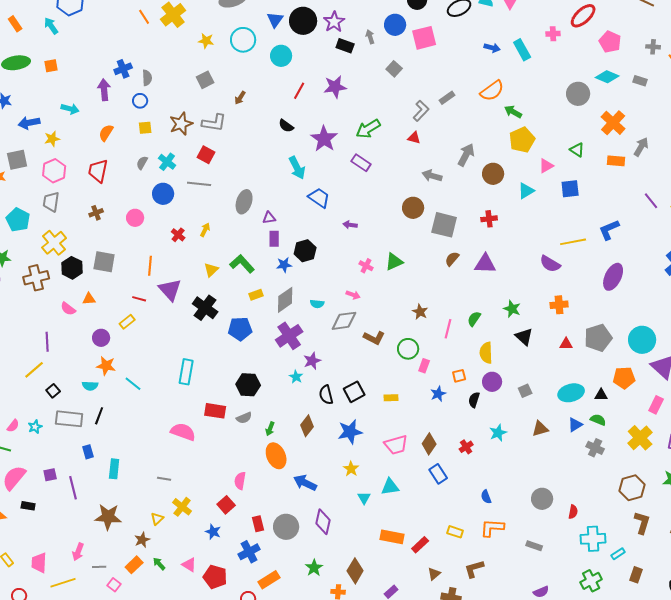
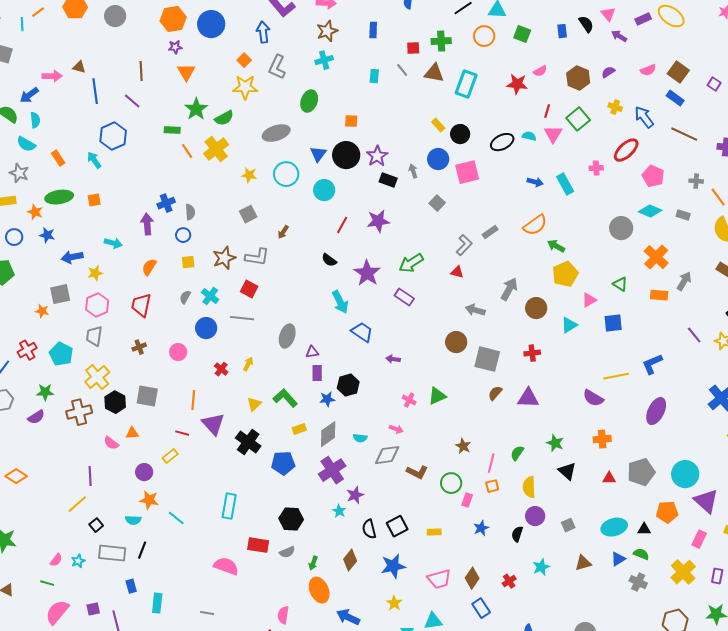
orange square: (459, 376) -> (492, 486), moved

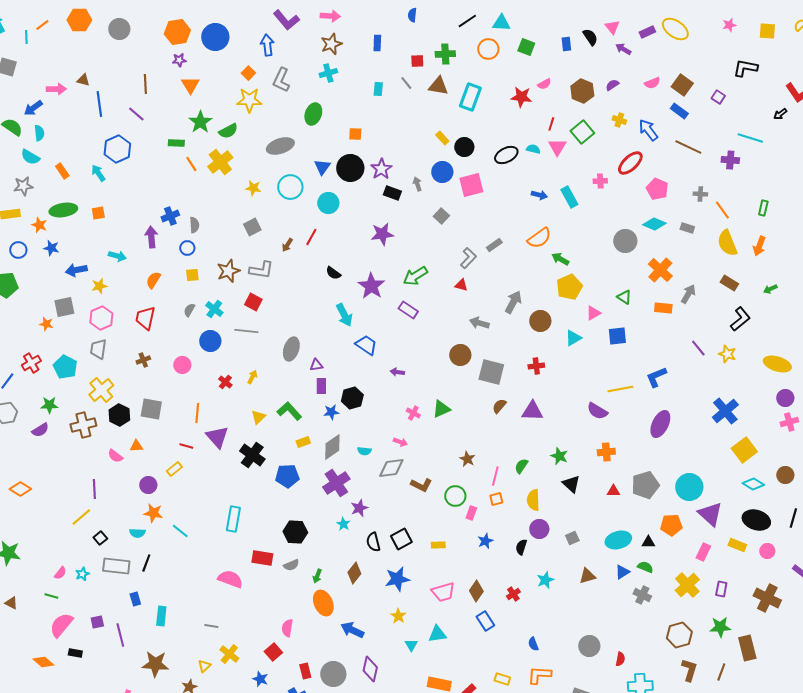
gray star: (19, 173) -> (23, 186), turned -30
red line: (342, 225) -> (311, 237), moved

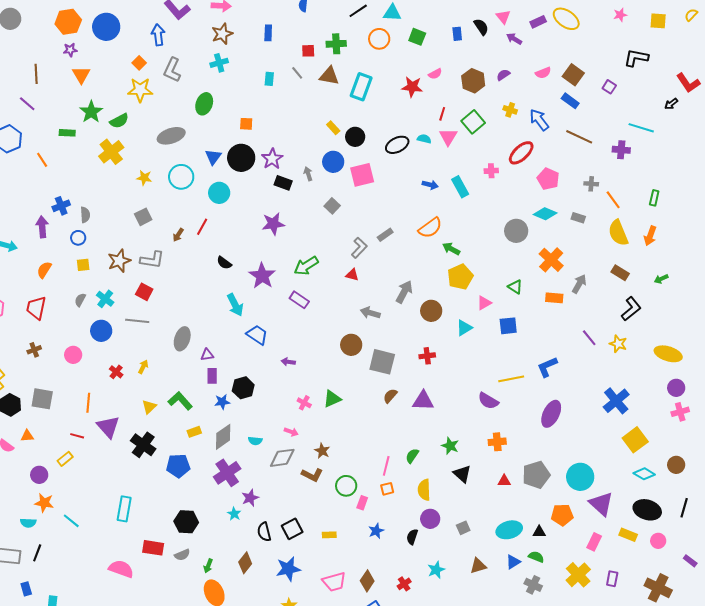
orange line: (191, 164) -> (42, 160), moved
brown star: (467, 459) -> (322, 451), moved

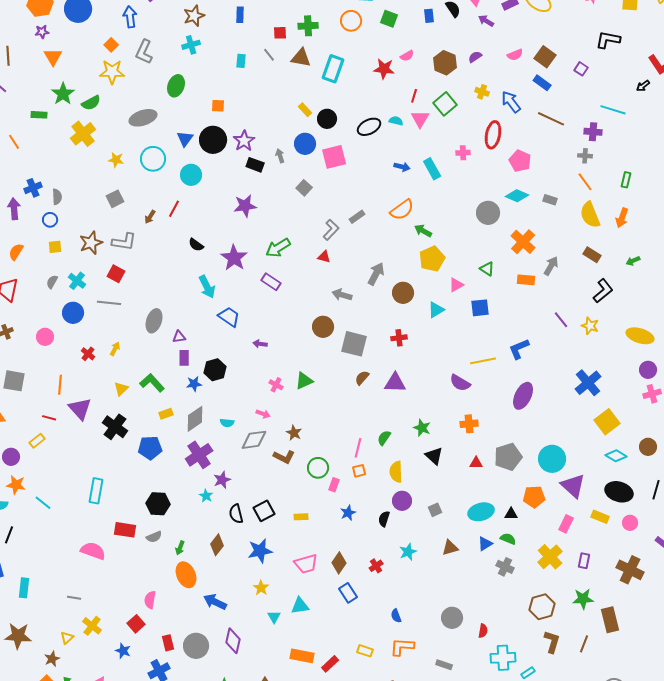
red ellipse: (521, 153) -> (493, 135), turned -36
gray cross: (591, 184) -> (585, 156), moved

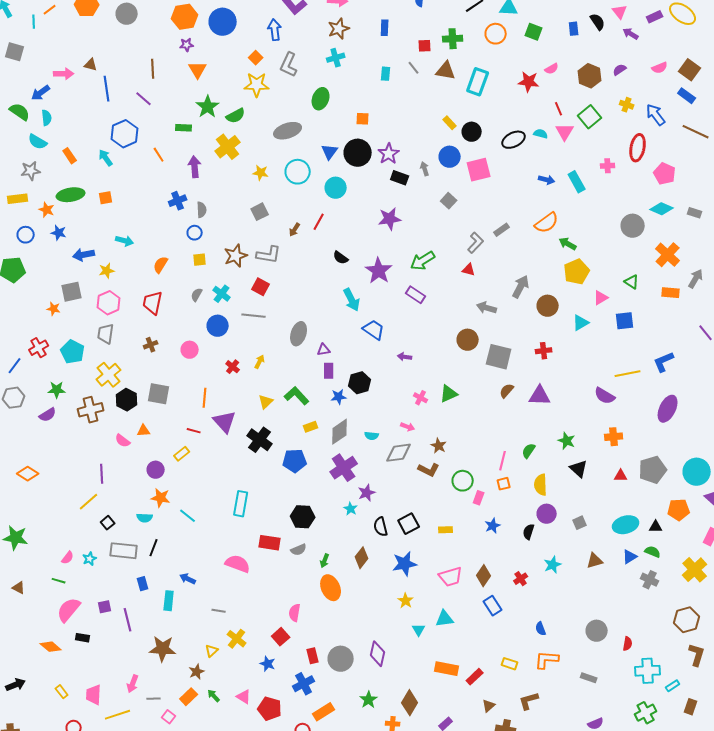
red line: (414, 96) -> (559, 109), turned -40
purple arrow: (14, 209) -> (195, 167), moved
blue arrow: (215, 602) -> (188, 579), moved, size x0.7

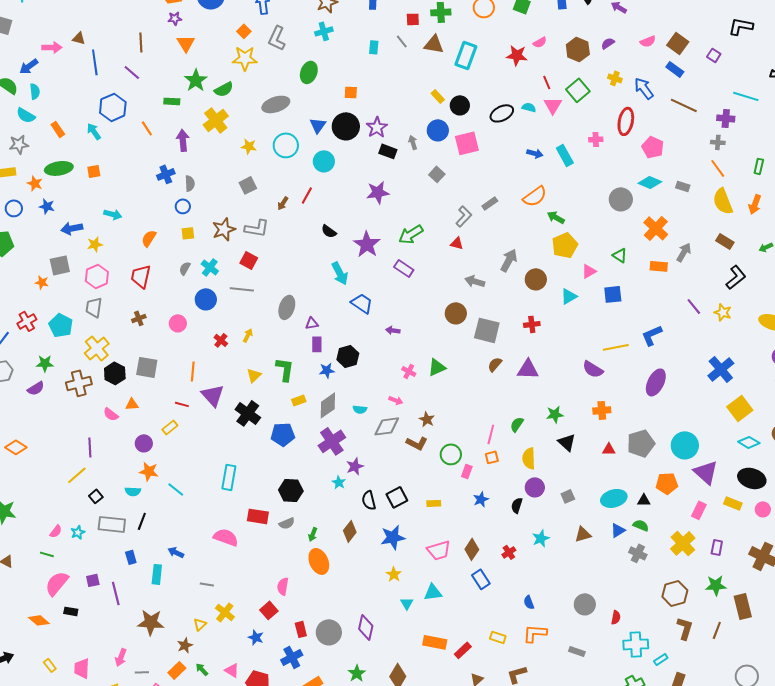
green L-shape: (297, 396) -> (285, 369), turned 50
green star: (567, 441) -> (555, 414), turned -30

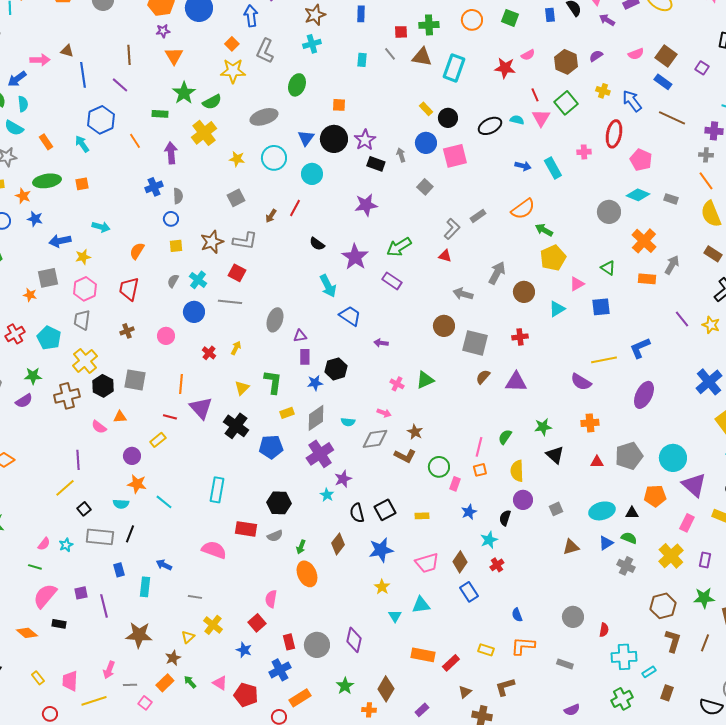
cyan star: (541, 538) -> (489, 540), moved

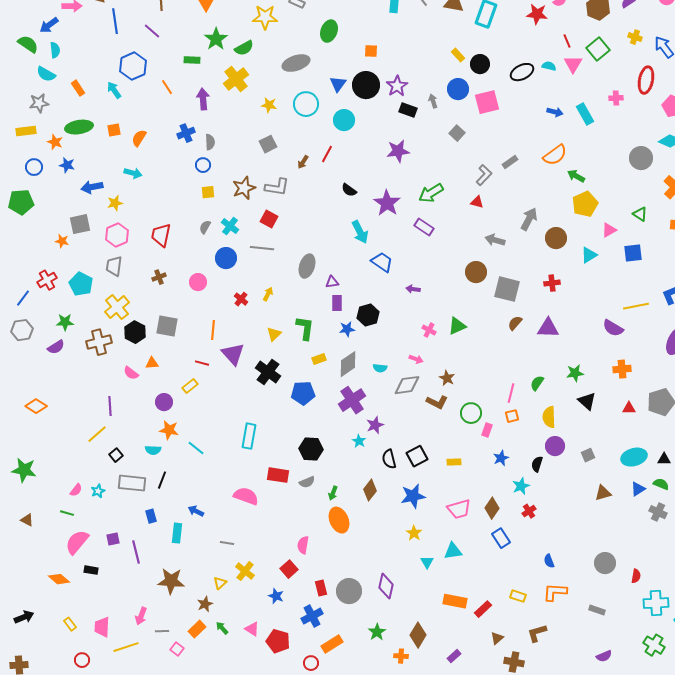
orange semicircle: (137, 251) -> (139, 138), moved
green cross: (622, 699) -> (654, 645), turned -30

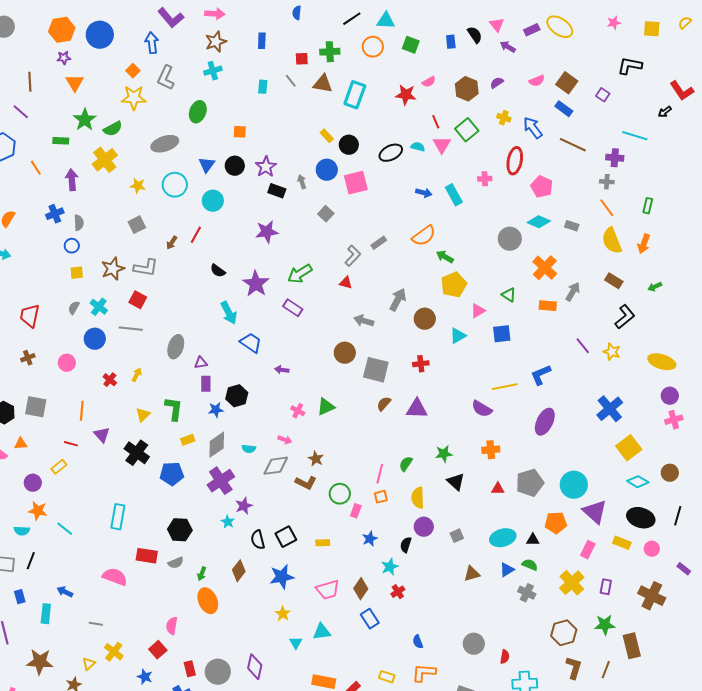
black circle: (366, 85) -> (235, 166), size x0.7
purple triangle: (233, 354) -> (102, 435), size x0.7

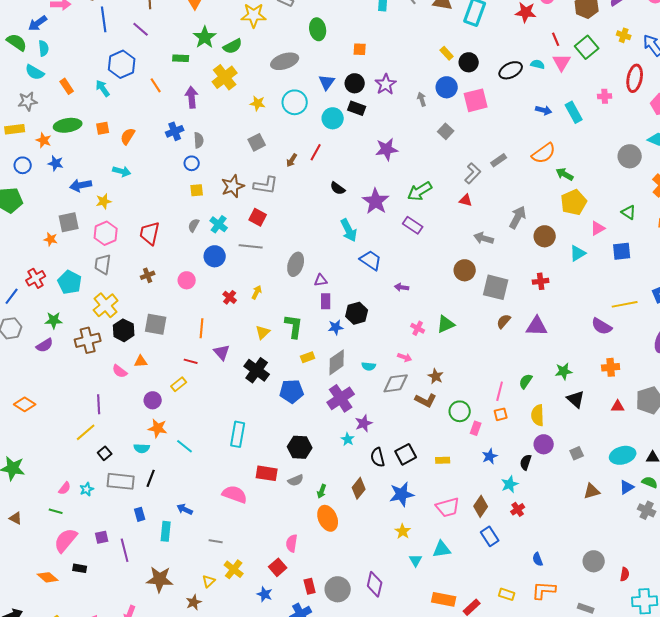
green ellipse: (198, 112) -> (318, 29), turned -30
black rectangle: (277, 191) -> (357, 108), moved

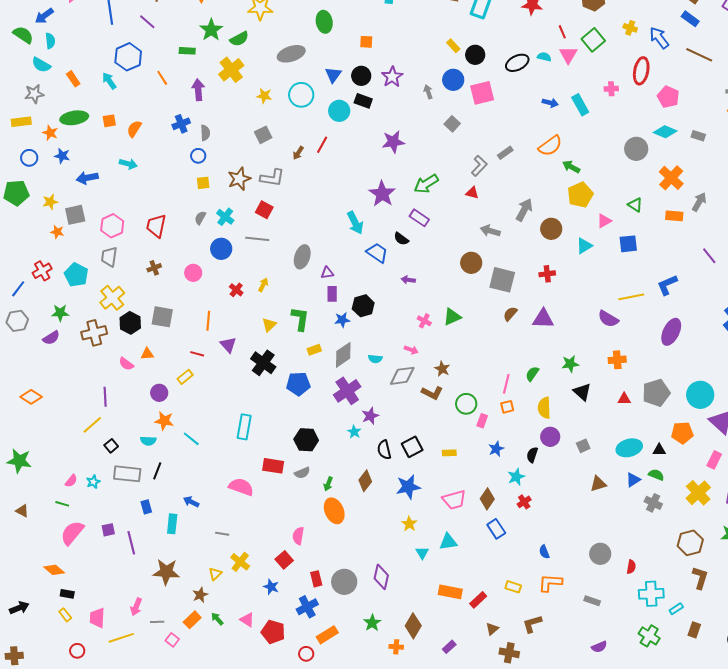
black semicircle: (338, 188) -> (401, 239), moved
yellow star: (104, 201) -> (50, 202), moved
black rectangle: (80, 568) -> (67, 594), moved

